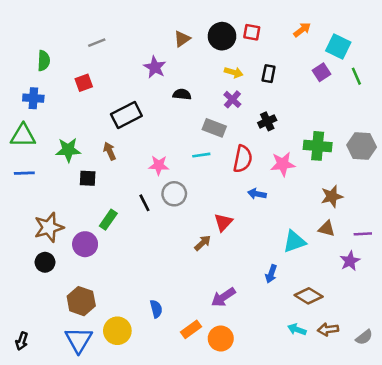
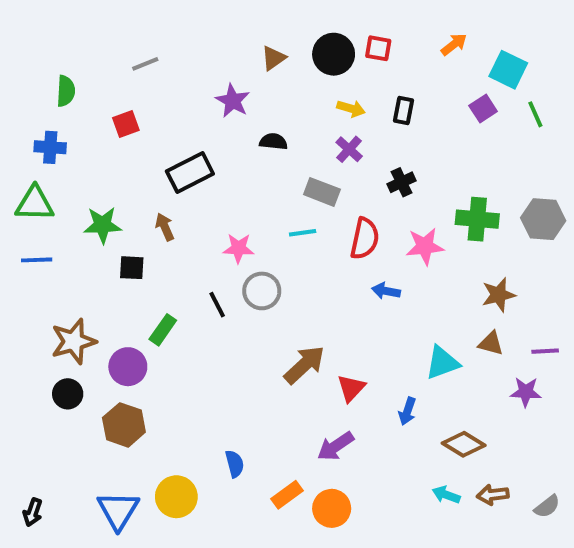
red triangle: (223, 222) -> (351, 388), moved
brown arrow: (203, 243) -> (304, 365), size x1.6
purple star: (350, 261) -> (526, 392), turned 30
brown hexagon: (81, 301) -> (124, 425), moved

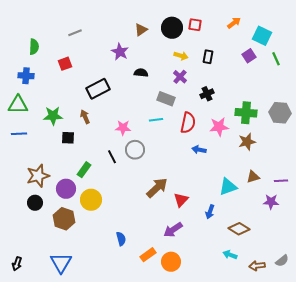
brown star: (499, 295) -> (247, 142), moved
brown triangle: (491, 343) -> (253, 177), turned -32
brown arrow: (493, 495) -> (257, 266), moved
yellow circle: (176, 497) -> (91, 200), moved

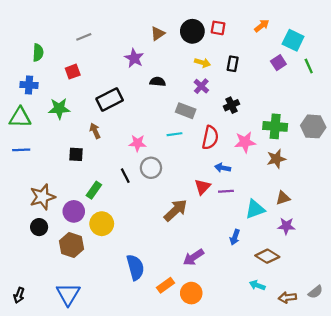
green star: (53, 116) -> (59, 108), moved
purple line: (281, 181) -> (226, 191), moved
red triangle: (181, 200) -> (202, 187), moved
purple star: (271, 202) -> (286, 226), moved
blue semicircle: (121, 239) -> (135, 267), size x1.6

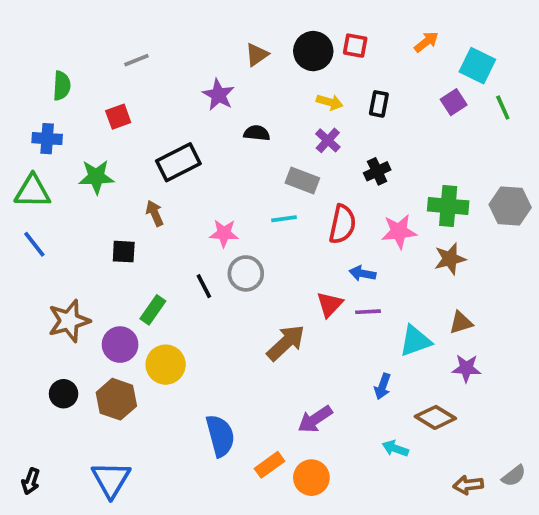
blue line: (21, 150) -> (34, 244), turned 54
black circle: (39, 227) -> (64, 394), moved
cyan arrow: (257, 285) -> (395, 448), moved

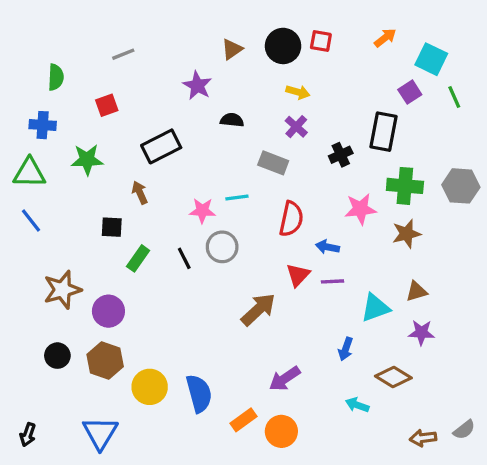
black rectangle: (379, 104) -> (383, 132), moved, size x1.6
cyan line: (284, 219) -> (237, 197), moved
red semicircle: (342, 224) -> (291, 219), moved
green rectangle: (153, 310) -> (138, 258), moved
yellow circle: (166, 365) -> (150, 387), moved

